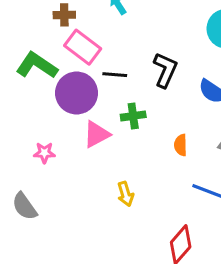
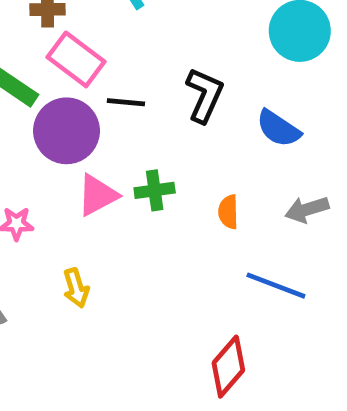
green cross: (133, 116) -> (155, 190), moved
yellow arrow: (126, 194) -> (76, 288), moved

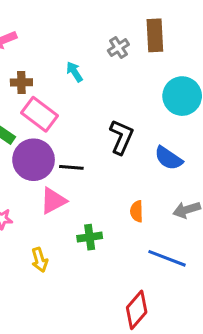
black line: (126, 102) -> (71, 167), moved
green cross: (155, 190) -> (90, 237), moved

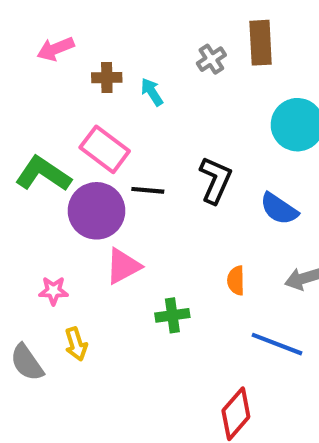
brown cross: (21, 82) -> (107, 78), moved
black line: (71, 167) -> (148, 190), moved
yellow arrow: (40, 260) -> (76, 344), moved

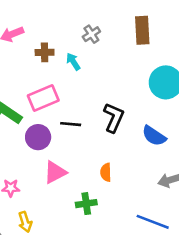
gray cross: (211, 59) -> (91, 34), moved
pink rectangle: (105, 149) -> (43, 98), turned -60
purple circle: (97, 211) -> (38, 137), size x0.7
orange semicircle: (236, 280) -> (106, 172), moved

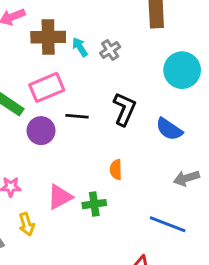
gray cross: (91, 34) -> (110, 50), moved
brown cross: (45, 52) -> (48, 37), size x1.6
pink triangle: (55, 172) -> (60, 197), moved

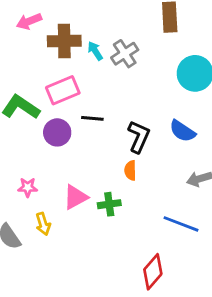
gray cross: (110, 50) -> (125, 54), size x1.4
black L-shape: (125, 109) -> (139, 137), moved

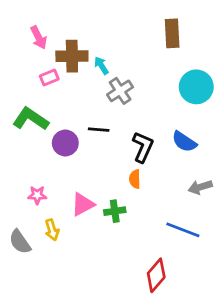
pink arrow: (29, 21) -> (39, 37), turned -95
gray cross: (125, 54) -> (120, 91), moved
pink rectangle: (63, 90) -> (49, 78), moved, size x0.6

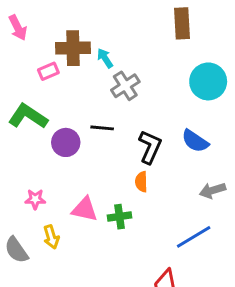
pink arrow: (39, 37) -> (18, 28), moved
pink triangle: (83, 204) -> (85, 209), turned 40
blue line: (183, 230) -> (194, 237), turned -52

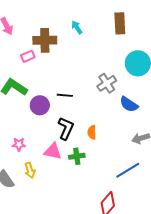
cyan arrow: (105, 58) -> (77, 27), moved
gray cross: (125, 86) -> (107, 83), moved
black L-shape: (150, 147) -> (66, 128), moved

